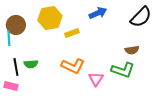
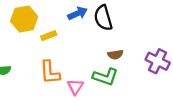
black semicircle: (141, 17) -> (103, 18), moved, turned 120
orange L-shape: (73, 66) -> (50, 72), turned 60

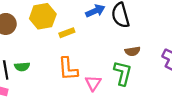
green L-shape: (105, 77) -> (123, 73), turned -95

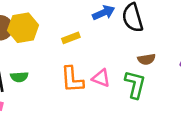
yellow hexagon: (43, 16) -> (23, 28), moved
pink triangle: (93, 83) -> (101, 78), moved, turned -42

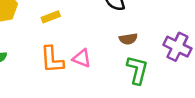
green L-shape: (135, 84) -> (137, 70), moved

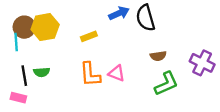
green L-shape: (137, 70) -> (166, 84), turned 52

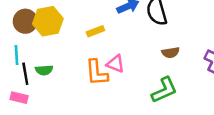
cyan line: (16, 42) -> (17, 55), moved
pink triangle: (117, 73) -> (115, 64), moved
green L-shape: (166, 84) -> (164, 90), moved

